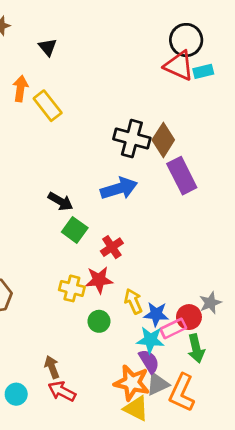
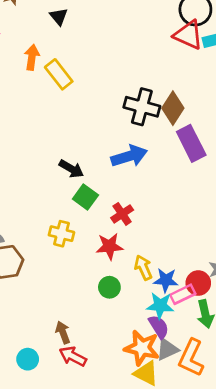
yellow cross: (72, 288) -> (61, 234), moved

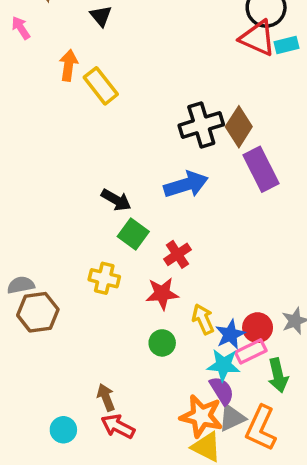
black cross: (142, 107) -> (201, 125), turned -32
blue star: (166, 280) -> (230, 334), turned -30
red circle: (198, 283) -> (258, 328), moved

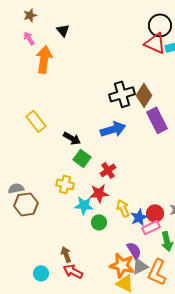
pink arrow: (21, 28) -> (29, 38), moved
orange arrow: (68, 65) -> (44, 59), size x1.5
yellow rectangle: (101, 86) -> (36, 121), moved
cyan star: (223, 365) -> (84, 205), moved

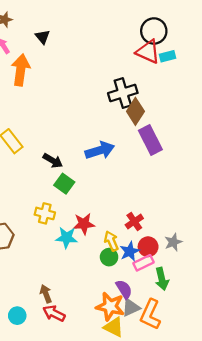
black cross: (122, 94) -> (123, 93), moved
red cross: (108, 170) -> (134, 222), moved
green circle: (99, 222) -> (109, 257), moved

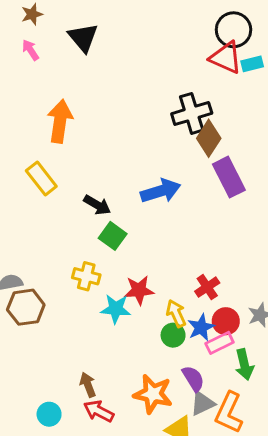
black triangle: (42, 37) -> (83, 38), size x1.5
orange arrow: (21, 70) -> (60, 121), moved
orange star: (110, 306) -> (153, 394), moved

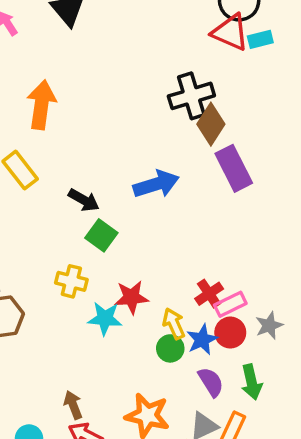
pink rectangle: (220, 343) -> (230, 304), moved
purple semicircle: (193, 379) -> (211, 382), moved

